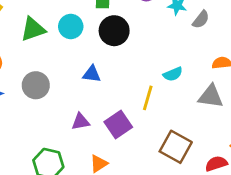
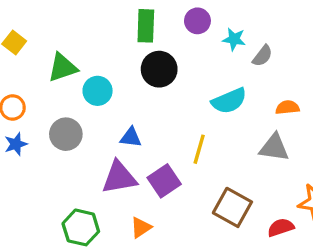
cyan circle: (71, 26) -> (98, 91), moved
blue triangle: (92, 74) -> (131, 137), moved
cyan semicircle: (173, 74) -> (229, 101), moved, size x1.5
purple triangle: (81, 122) -> (119, 177), size x1.6

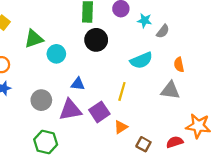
orange semicircle: (287, 107) -> (179, 65), turned -96
gray circle: (66, 134) -> (41, 100), moved
brown square: (232, 207) -> (143, 144), moved, size x0.6
orange triangle: (141, 227) -> (121, 127), moved

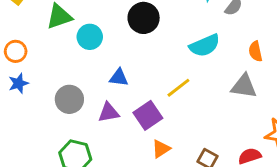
yellow line: (122, 91) -> (178, 88), turned 36
purple triangle: (70, 110) -> (109, 112), size x0.7
orange triangle: (121, 127) -> (161, 149), moved

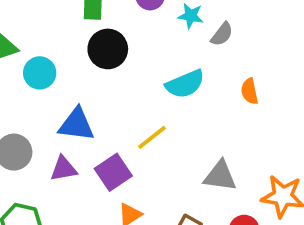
blue triangle: (119, 78) -> (76, 124), size x1.5
gray triangle: (244, 86) -> (220, 176), moved

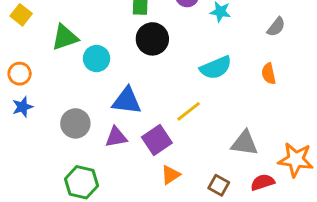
gray semicircle: (222, 34) -> (276, 27), moved

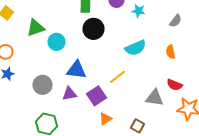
red semicircle: (263, 182) -> (174, 85), moved, turned -140

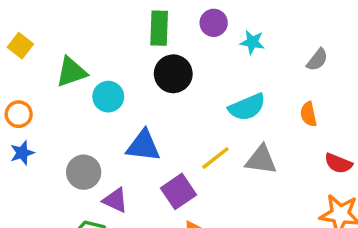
red semicircle: (174, 85) -> (338, 163), moved
purple triangle: (70, 94) -> (115, 200), moved, turned 35
gray triangle: (154, 98) -> (261, 160), moved

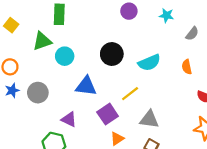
green rectangle: (159, 28) -> (59, 14), moved
cyan star: (252, 42) -> (166, 15), moved
black circle: (173, 74) -> (112, 54), moved
gray triangle: (261, 160) -> (149, 119), moved
gray circle: (84, 172) -> (38, 93), moved

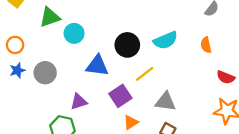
black circle: (112, 54) -> (127, 45), moved
purple triangle: (69, 119) -> (79, 102), turned -42

